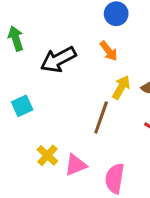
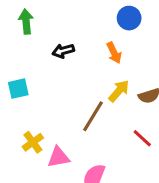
black arrow: (58, 60) -> (63, 51), size x0.6

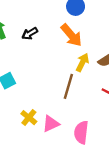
black arrow: (63, 51) -> (30, 33), moved
orange arrow: (114, 53) -> (71, 35), size x1.5

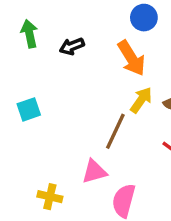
yellow cross: (29, 118) -> (50, 197), moved, turned -35
pink triangle: (51, 124) -> (94, 171), moved

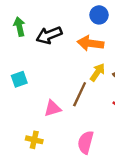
black arrow: (72, 46) -> (49, 35), size x1.5
orange arrow: (131, 58) -> (90, 43), turned 130
pink triangle: (94, 171) -> (53, 108), moved

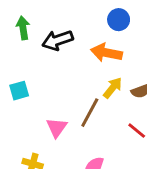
pink triangle: (53, 108) -> (57, 128), turned -42

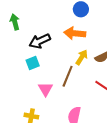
black arrow: (58, 40) -> (40, 41), moved
cyan square: (19, 91) -> (33, 63), moved

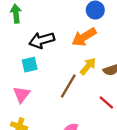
orange arrow: (75, 33) -> (84, 37), turned -45
pink triangle: (45, 89) -> (22, 94), moved

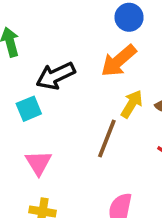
cyan square: (30, 65) -> (29, 109), moved

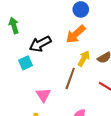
pink triangle: (38, 163) -> (43, 95), moved

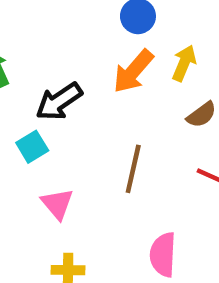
yellow arrow: (84, 58) -> (184, 63), moved
pink triangle: (43, 95) -> (57, 204), moved

